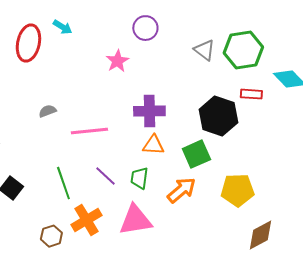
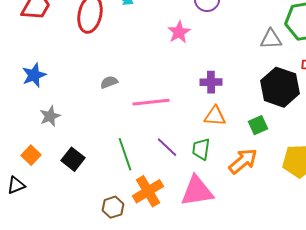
gray triangle: (204, 50) -> (271, 39), moved, turned -40
purple cross: (149, 111) -> (211, 82), size x0.7
green square: (196, 154) -> (258, 125), size x0.7

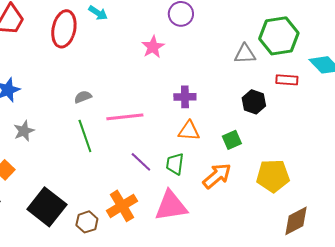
black hexagon: (280, 87) -> (254, 102), size x0.6
green line: (125, 154) -> (85, 136), moved
black square: (73, 159) -> (47, 207), moved, size x1.6

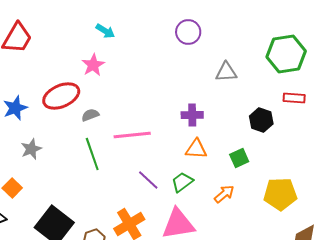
red ellipse: (64, 29) -> (61, 96), moved, turned 54
pink star: (153, 47) -> (93, 65), moved
gray triangle: (245, 54) -> (226, 72), moved
green trapezoid: (175, 164) -> (182, 182), turned 45
orange arrow: (217, 176) -> (224, 194), size x0.7

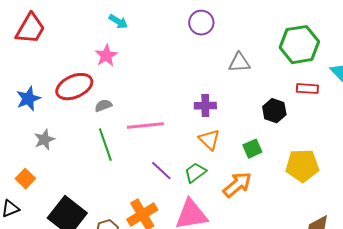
orange triangle: (196, 149) -> (209, 140), turned 40
orange arrow: (224, 194) -> (237, 185), size x1.4
yellow pentagon: (280, 194) -> (302, 166), moved

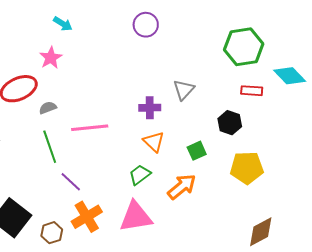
gray triangle: (239, 63) -> (184, 90), moved, turned -45
black hexagon: (274, 111) -> (230, 123), moved
purple line: (161, 171) -> (71, 182), moved

